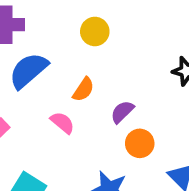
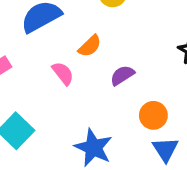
orange circle: (140, 143) -> (153, 115), moved

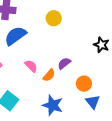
orange semicircle: (90, 46) -> (49, 75), moved

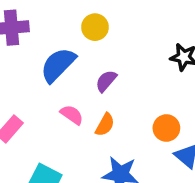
blue semicircle: (15, 36) -> (58, 65), moved
purple semicircle: (64, 63) -> (106, 81), moved

